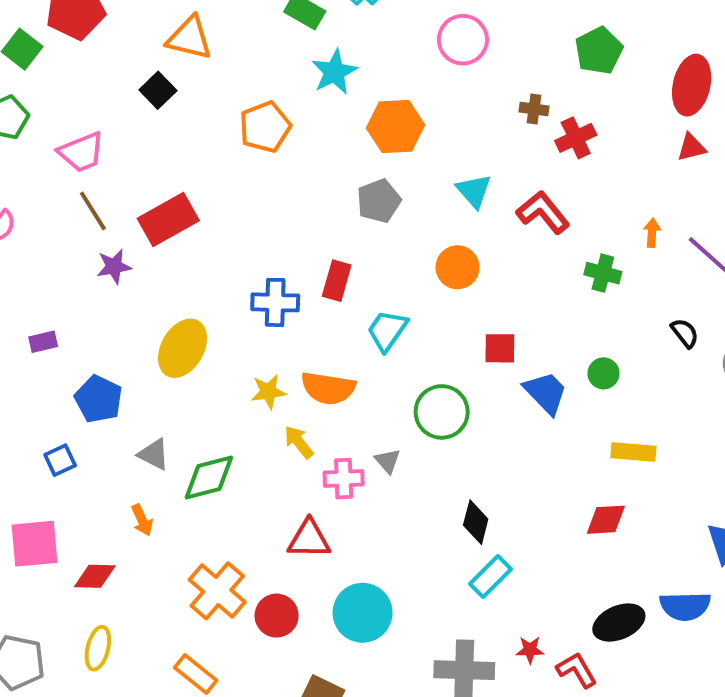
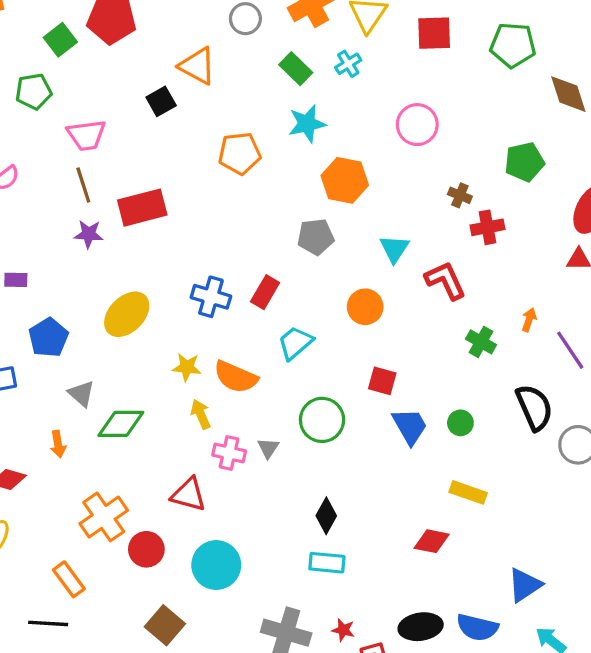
black semicircle: (685, 333) -> (534, 407), size x1.8
cyan rectangle: (491, 576) -> (327, 563), turned 36

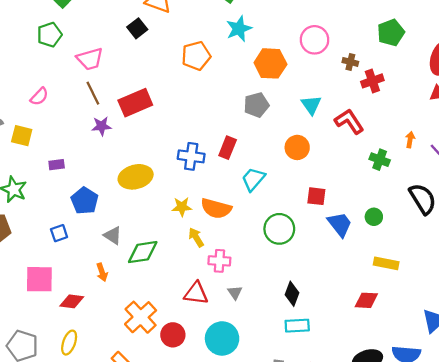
pink circle: (417, 125) -> (315, 40), moved
yellow ellipse: (127, 314) -> (136, 177), turned 40
gray triangle: (268, 448) -> (235, 293), moved

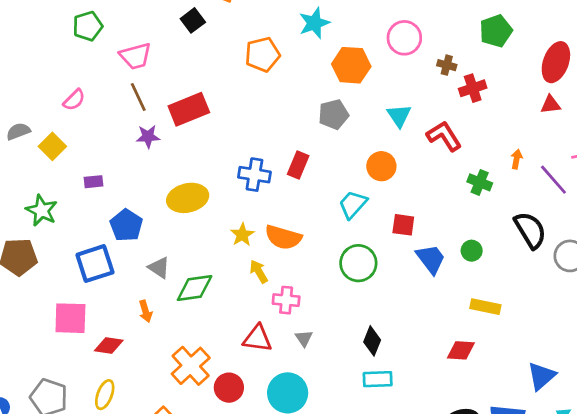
yellow square: (22, 136) -> (52, 146), turned 30
cyan trapezoid: (253, 179) -> (353, 204), moved
yellow star: (182, 207) -> (242, 235), turned -30
blue square: (59, 233) -> (95, 264), size x1.8

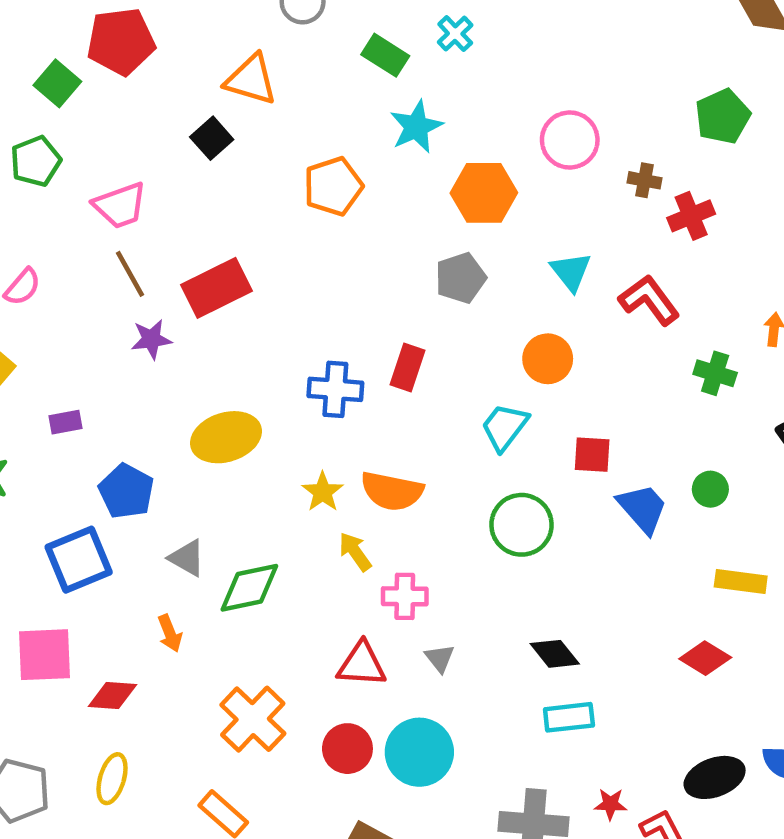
black diamond: (372, 341) -> (555, 654), turned -56
red diamond: (461, 350) -> (705, 658), turned 32
red circle: (229, 388) -> (347, 749), moved

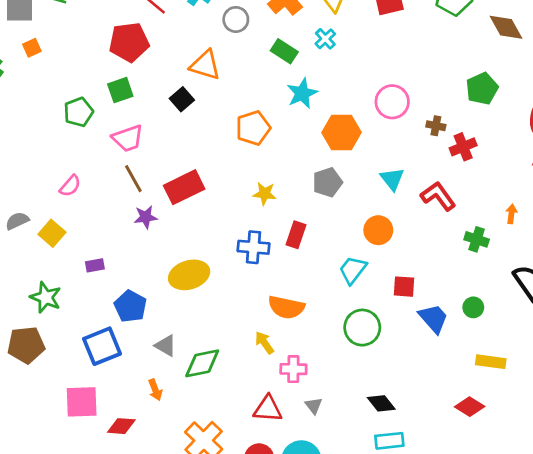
green square: (57, 83) -> (120, 90), moved, turned 30
yellow star: (323, 492) -> (265, 194), moved, turned -30

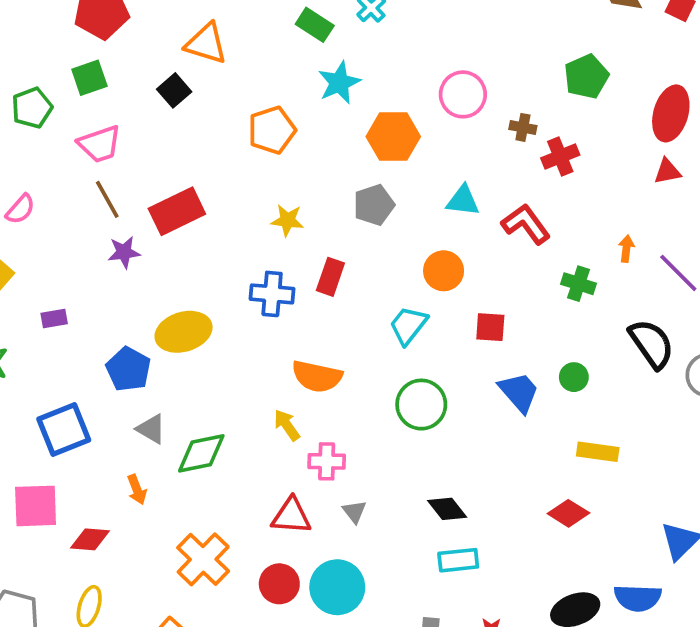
cyan triangle: (392, 179) -> (463, 201), turned -45
red square: (404, 287) -> (490, 327), moved
blue pentagon: (130, 306) -> (128, 369), moved

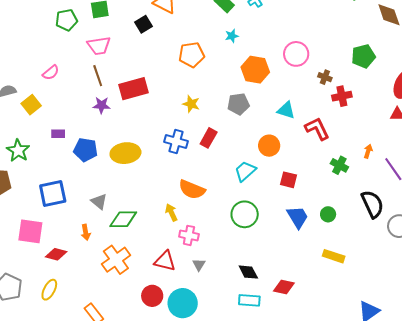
cyan star: (339, 83) -> (232, 36), size x0.6
blue pentagon: (128, 369) -> (86, 150), moved, turned -30
red diamond: (568, 513) -> (284, 287), moved, turned -30
orange cross: (203, 559) -> (116, 260), moved

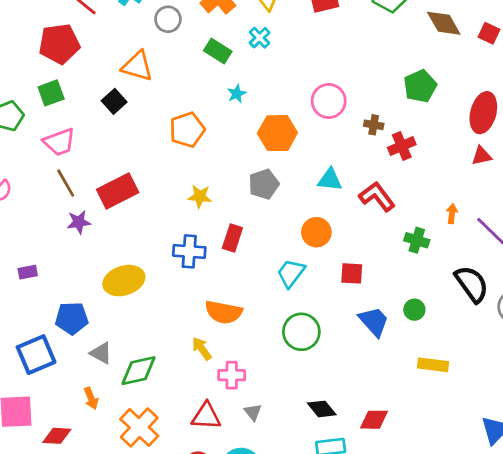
blue pentagon: (86, 150) -> (72, 318), moved

